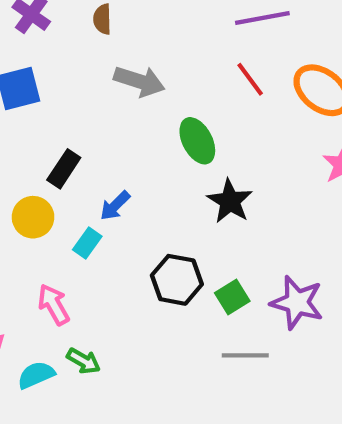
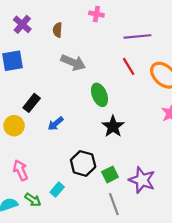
cyan rectangle: (87, 243) -> (57, 190), moved
gray line: (245, 355) -> (114, 204), turned 65

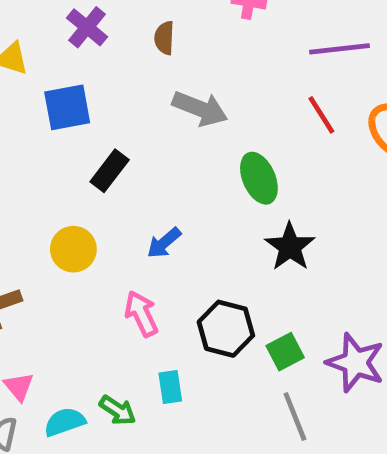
black rectangle: (32, 103) -> (110, 171), moved
pink arrow: (20, 170) -> (141, 314), moved
cyan rectangle: (57, 190) -> (170, 387), turned -48

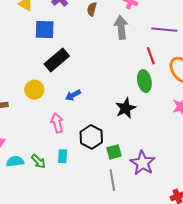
gray arrow: (200, 109) -> (121, 27), moved, turned -130
black rectangle: (110, 171) -> (57, 60), size x1.4
green ellipse: (259, 178) -> (144, 81), moved

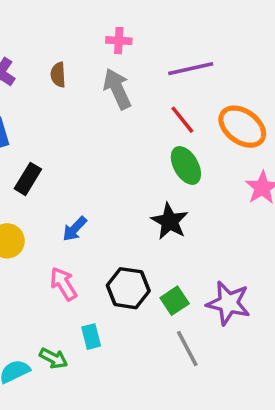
black rectangle: (57, 60) -> (28, 179), size x0.7

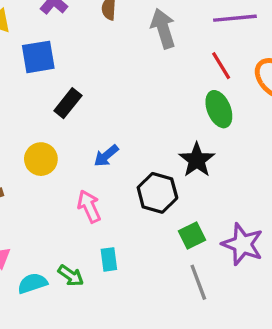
black hexagon: (128, 288) -> (157, 193), moved

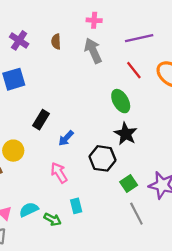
black rectangle: (68, 103) -> (41, 120), moved
green ellipse: (219, 109) -> (121, 101), moved
yellow circle: (41, 159) -> (13, 151), moved
cyan semicircle: (32, 283) -> (29, 210), moved

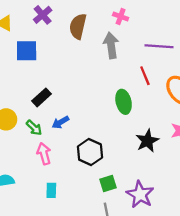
brown semicircle: (56, 42) -> (78, 26), size x1.6
black star: (126, 134) -> (147, 141), moved
green arrow: (53, 219) -> (34, 128), moved

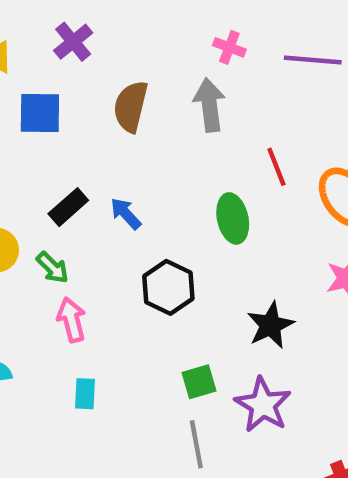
brown semicircle: (78, 26) -> (131, 107), moved
purple line: (159, 46) -> (313, 60), moved
blue arrow: (60, 122) -> (126, 214), moved, turned 77
black star: (147, 141) -> (270, 325), moved
black hexagon: (90, 152) -> (168, 287), moved

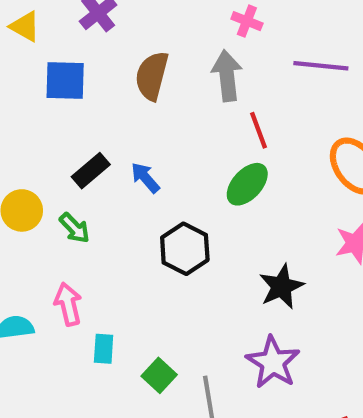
purple line: (313, 60) -> (321, 66), moved
red line: (276, 167) -> (258, 130), moved
green ellipse: (233, 218) -> (247, 184), turned 54
pink arrow: (71, 320) -> (68, 304), moved
green square: (199, 382) -> (159, 375), moved, turned -32

